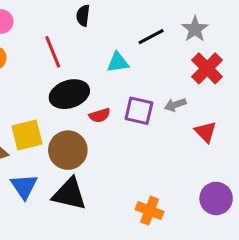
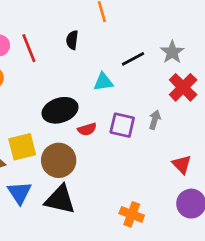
red line: (53, 52) -> (29, 48), moved
gray arrow: (175, 105) -> (155, 120), turned 126
red triangle: (205, 132) -> (182, 164), moved

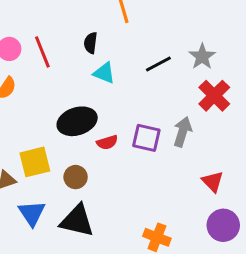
cyan triangle: (103, 82) -> (104, 73), moved, turned 30
gray arrow: (155, 120) -> (183, 132), size x1.4
brown circle: (59, 160) -> (76, 177), size x0.6

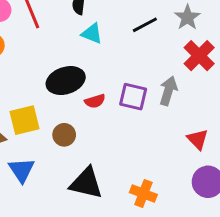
black triangle: (77, 221) -> (86, 183), moved

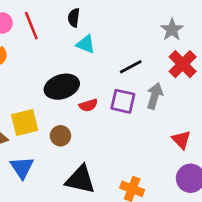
black line: (145, 25) -> (131, 67), moved

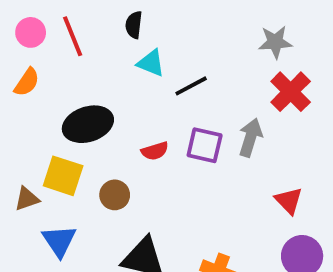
gray star: (172, 30) -> (275, 42), turned 30
black line: (131, 67) -> (191, 86), moved
black ellipse: (62, 87) -> (88, 124), moved
yellow square: (25, 123) -> (63, 176), turned 32

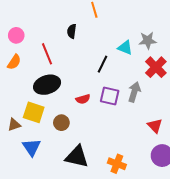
red line: (73, 36) -> (47, 54), moved
cyan triangle: (151, 63) -> (125, 48), moved
black line: (191, 86) -> (102, 64), turned -36

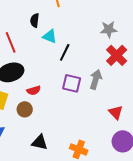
cyan triangle: (125, 48) -> (50, 36), moved
red semicircle: (83, 99) -> (34, 90), moved
black triangle: (77, 157) -> (40, 142), size x0.7

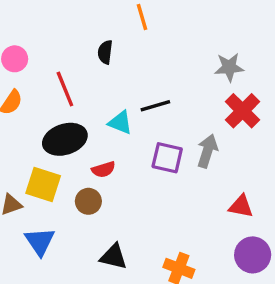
cyan triangle: (50, 36) -> (120, 123), moved
black line: (65, 52) -> (155, 106), turned 48
red triangle: (116, 112) -> (241, 206), turned -35

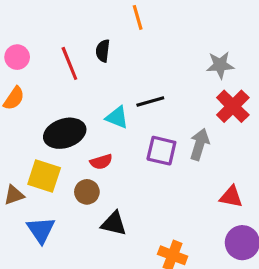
red line: (65, 89) -> (69, 63), moved
black triangle: (114, 257) -> (114, 224), moved

